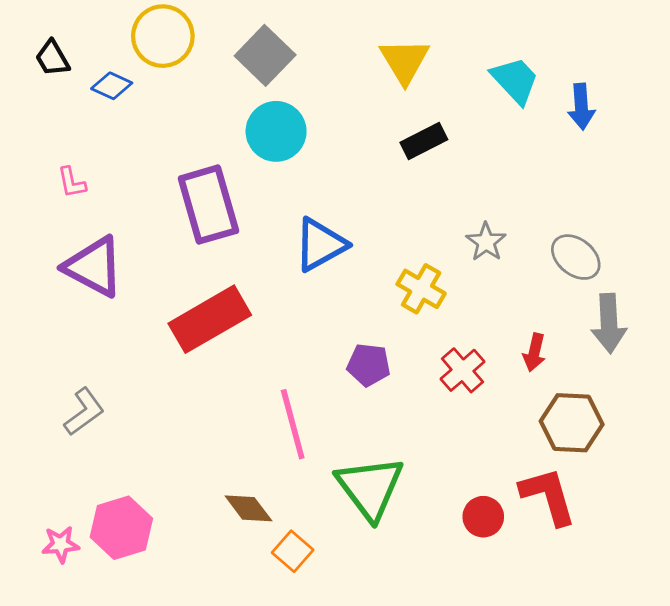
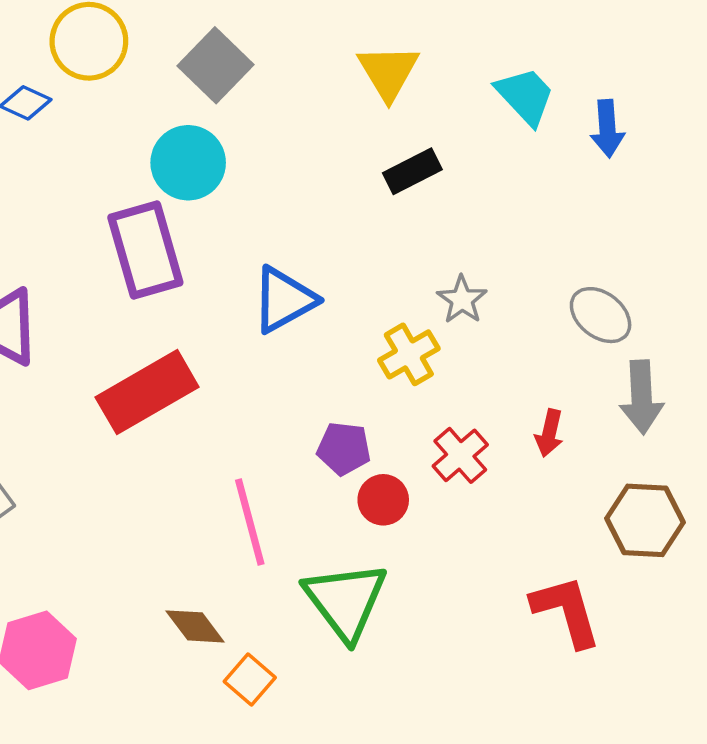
cyan circle: (276, 131) -> (188, 163), moved
gray star: (486, 242) -> (462, 300), moved
yellow cross: (421, 289) -> (409, 354), turned 30
brown hexagon: (572, 423) -> (645, 520), moved
red circle: (483, 517) -> (383, 500), moved

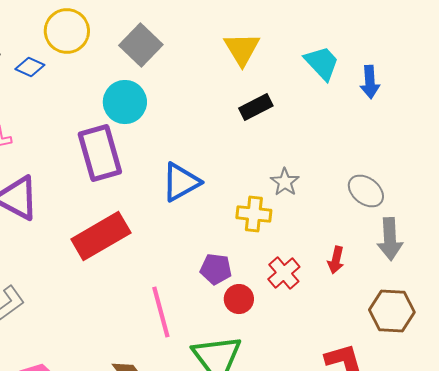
yellow cross: (409, 354) -> (254, 214), turned 36

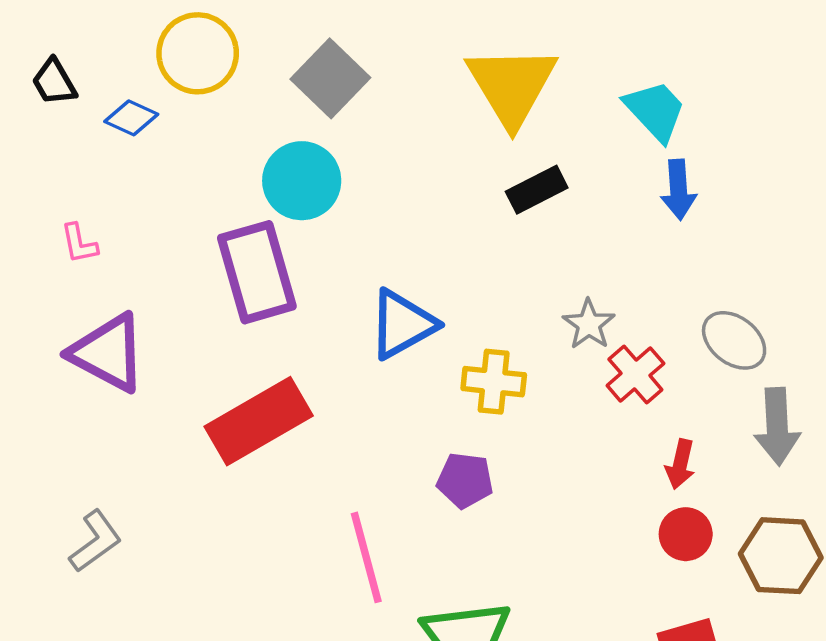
yellow triangle: (242, 49) -> (512, 86), size x1.4
blue arrow: (370, 82) -> (678, 190), moved
yellow cross: (254, 214) -> (494, 382), moved
red cross: (284, 273) -> (635, 374), moved
red circle: (239, 299) -> (686, 534), moved

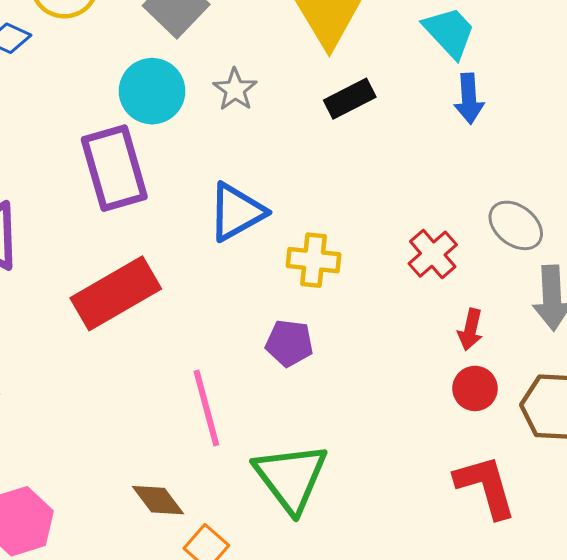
gray star: (589, 324) -> (235, 90), moved

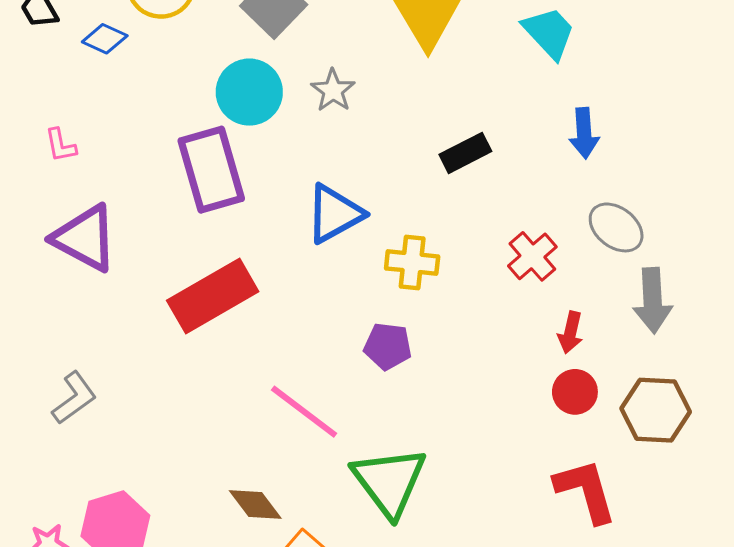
black rectangle: (350, 99) -> (465, 153), moved
blue arrow: (469, 99) -> (584, 133), moved
pink line: (206, 408) -> (304, 412), turned -38

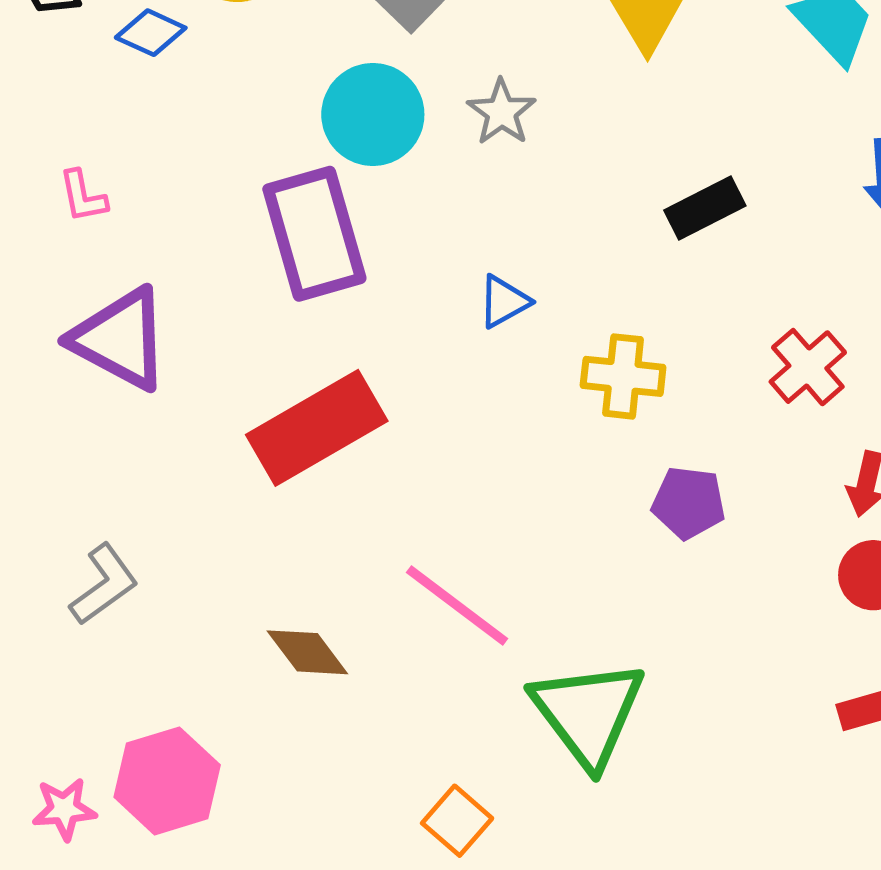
blue triangle: (334, 214) -> (504, 302), size x0.6
purple pentagon: (388, 346) -> (689, 503), moved
brown diamond: (255, 504) -> (307, 652), moved

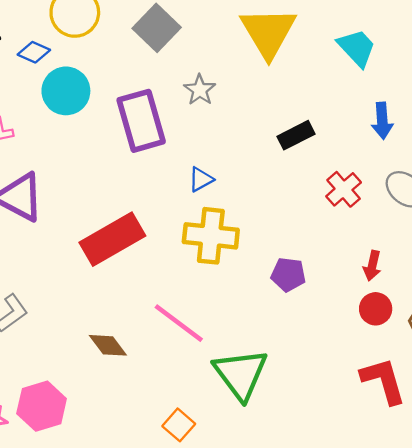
cyan circle: (373, 114) -> (66, 91), moved
purple rectangle: (314, 234) -> (141, 121), moved
red cross: (808, 367) -> (344, 189), moved
yellow cross: (623, 376) -> (211, 236), moved, size x1.4

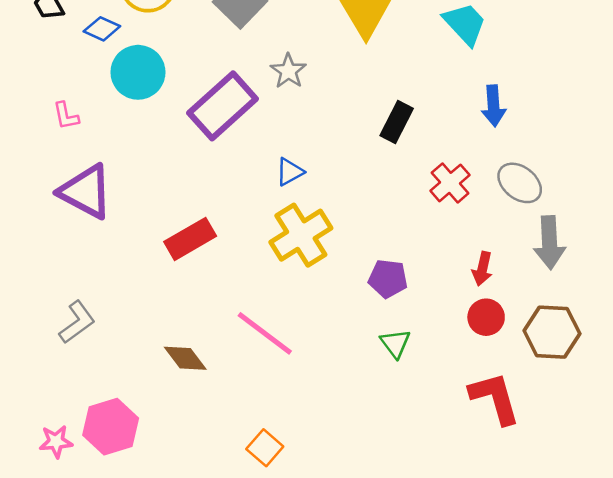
purple rectangle: (141, 121) -> (223, 106), turned 64
black rectangle: (296, 135) -> (397, 122), turned -36
yellow cross: (211, 236) -> (301, 235), turned -38
red rectangle: (112, 239) -> (190, 239), size x0.7
green triangle: (241, 374) -> (395, 343), moved, size x0.5

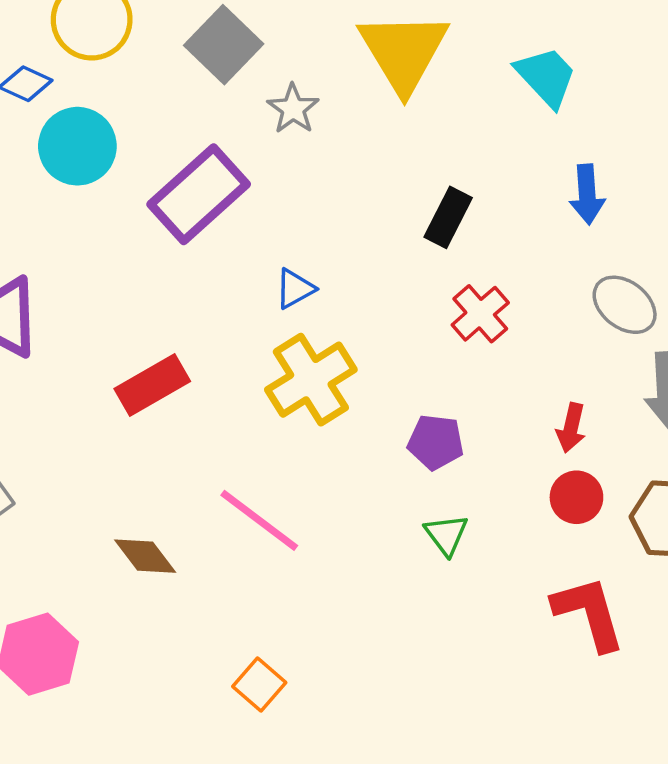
gray star: (288, 71) -> (293, 109), moved
red cross: (450, 183) -> (480, 314), moved

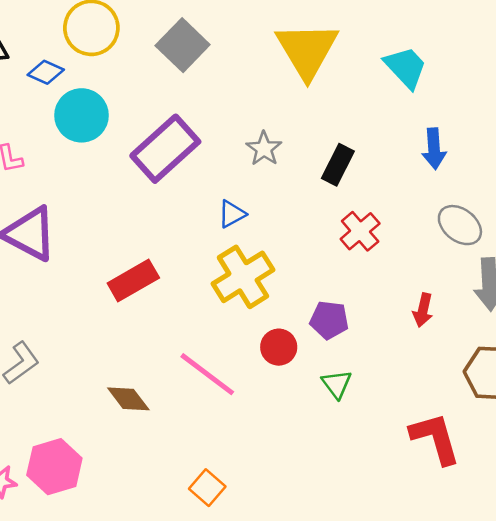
gray star: (293, 109) -> (264, 149), moved
red circle: (576, 497) -> (279, 347), moved

